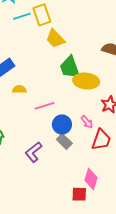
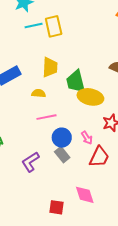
yellow trapezoid: (55, 39) -> (50, 67), moved, turned -140
yellow semicircle: (19, 89) -> (39, 93), moved
pink diamond: (91, 179) -> (85, 195), turned -40
red square: (79, 194) -> (57, 207), moved

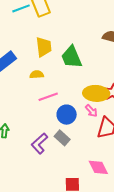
yellow ellipse: (90, 97) -> (96, 93), moved
gray rectangle: (62, 155) -> (62, 138), moved

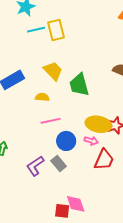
yellow trapezoid: (44, 47) -> (53, 71), turned -45
pink arrow: (91, 111) -> (91, 141), turned -40
pink diamond: (98, 167) -> (76, 204), moved

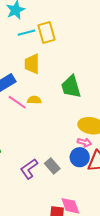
yellow trapezoid: (53, 71) -> (32, 64), moved, turned -135
pink line: (51, 121) -> (17, 102), moved, turned 48
blue circle: (66, 141) -> (80, 157), moved

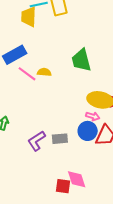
yellow trapezoid: (32, 64) -> (29, 17), moved
gray rectangle: (52, 166) -> (60, 139), turned -56

